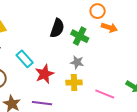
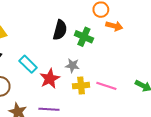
gray star: (77, 62) -> (72, 65), moved
pink line: (105, 94) -> (106, 86), moved

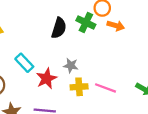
green cross: (84, 37) -> (86, 23), moved

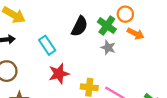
cyan rectangle: (24, 63) -> (47, 45), moved
gray star: (71, 66) -> (108, 48), moved

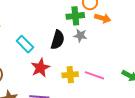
black semicircle: (79, 26) -> (58, 40), moved
green cross: (107, 26) -> (75, 16), turned -30

